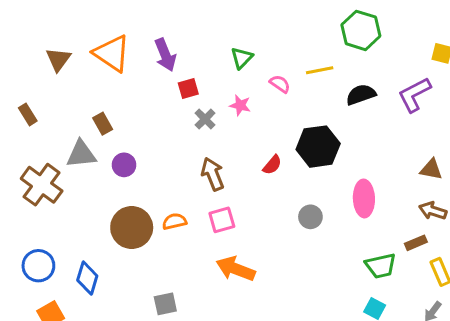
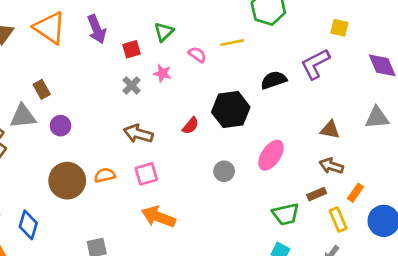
red square: (188, 88) -> (132, 49), moved
black semicircle: (361, 95) -> (274, 80), moved
brown arrow: (213, 174) -> (138, 134), turned -52
pink ellipse: (364, 198) -> (271, 155), turned 36

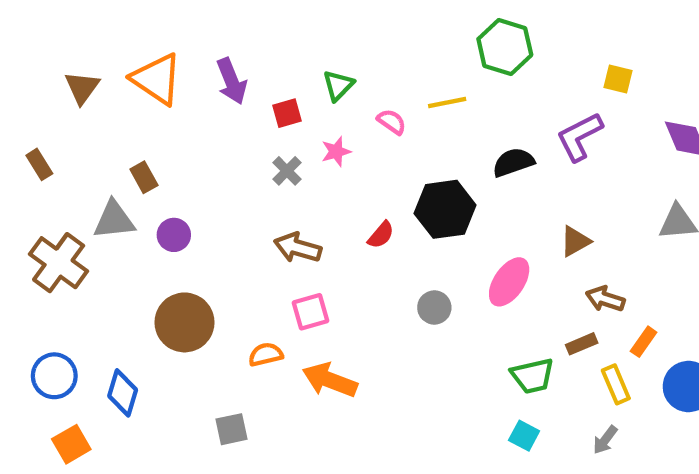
pink star: (162, 73) -> (336, 152), turned -30
brown triangle: (330, 130) -> (575, 241), moved, turned -40
orange semicircle: (105, 175) -> (266, 354), moved

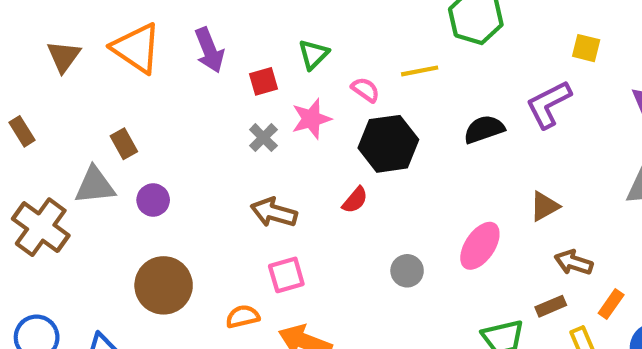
pink star: (336, 152) -> (311, 119), size x1.4
black hexagon: (445, 209) -> (388, 144), moved

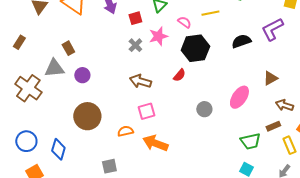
brown rectangle: (22, 131) -> (19, 42), turned 64

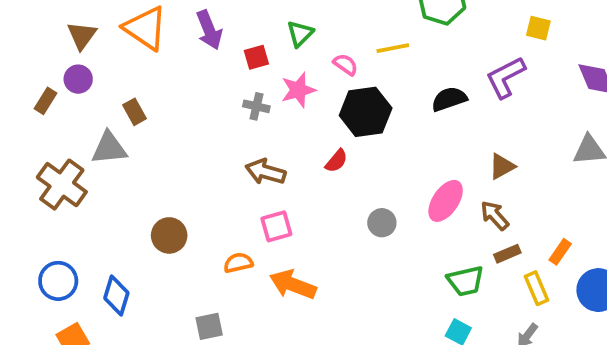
gray cross: (135, 45) -> (256, 106), turned -32
purple circle: (82, 75) -> (78, 79), moved
brown arrow: (284, 105) -> (495, 215), moved, turned 30
brown circle: (87, 116) -> (169, 235), size x0.7

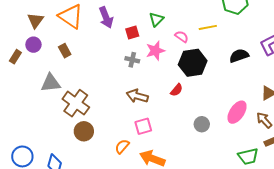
brown rectangle: (135, 112) -> (65, 51), moved
brown cross: (62, 185) -> (76, 103), moved
orange semicircle: (238, 263) -> (122, 146), turned -35

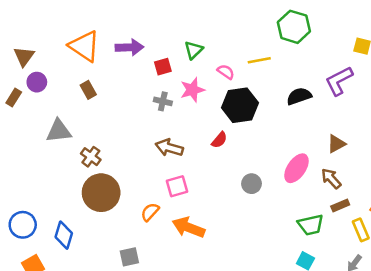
purple arrow: (106, 17) -> (129, 47), turned -70
brown triangle: (35, 20) -> (24, 56), moved
brown rectangle: (65, 51) -> (88, 90), moved
brown cross: (76, 103) -> (91, 157), size x0.6
brown circle: (84, 131) -> (101, 193), size x1.5

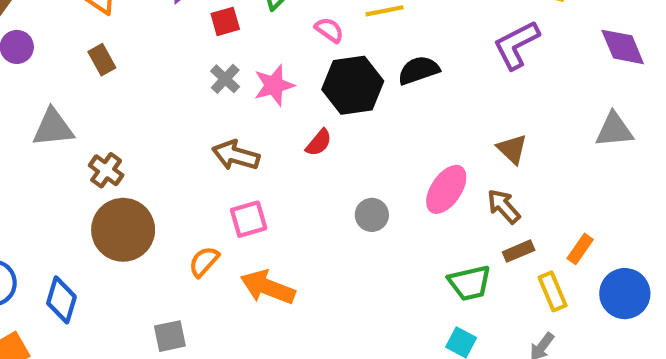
pink star: (192, 90) -> (274, 85), moved
black semicircle: (299, 96) -> (419, 70), moved
gray cross: (163, 101) -> (225, 79), turned 30
brown triangle: (336, 144) -> (512, 149), turned -48

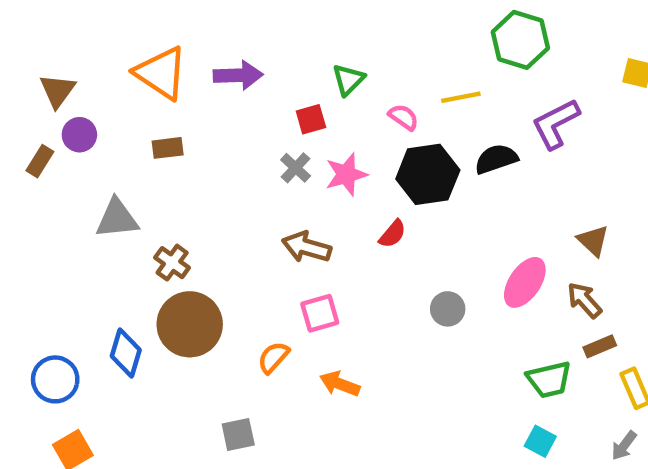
red square: (225, 21) -> (311, 119), moved
purple L-shape: (516, 45) -> (556, 124), moved
brown rectangle: (102, 60) -> (168, 148), turned -68
orange arrow: (268, 287) -> (340, 384), size x0.7
blue diamond: (61, 300) -> (126, 353), moved

